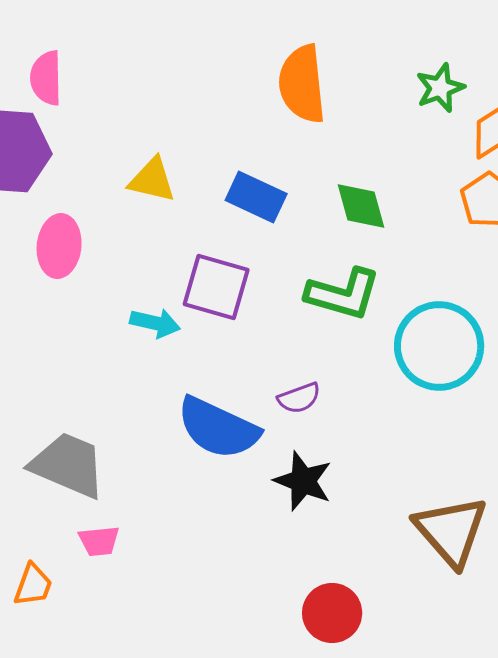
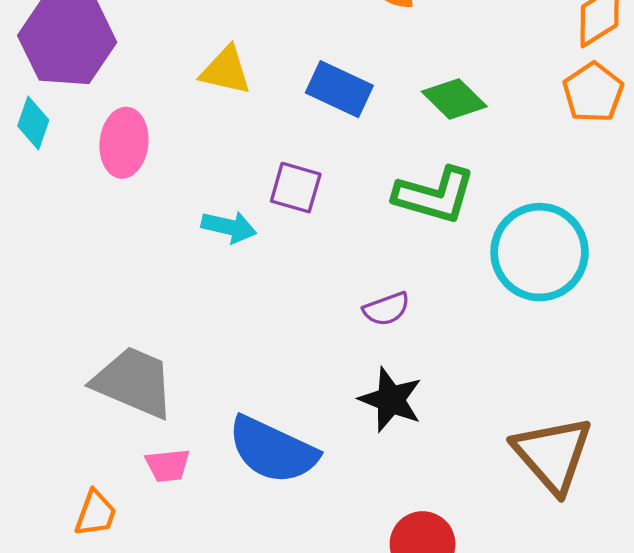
green diamond: (361, 206) -> (454, 99), turned -30
purple square: (216, 287) -> (296, 188), size x0.7
blue semicircle: (218, 428) -> (273, 450), moved

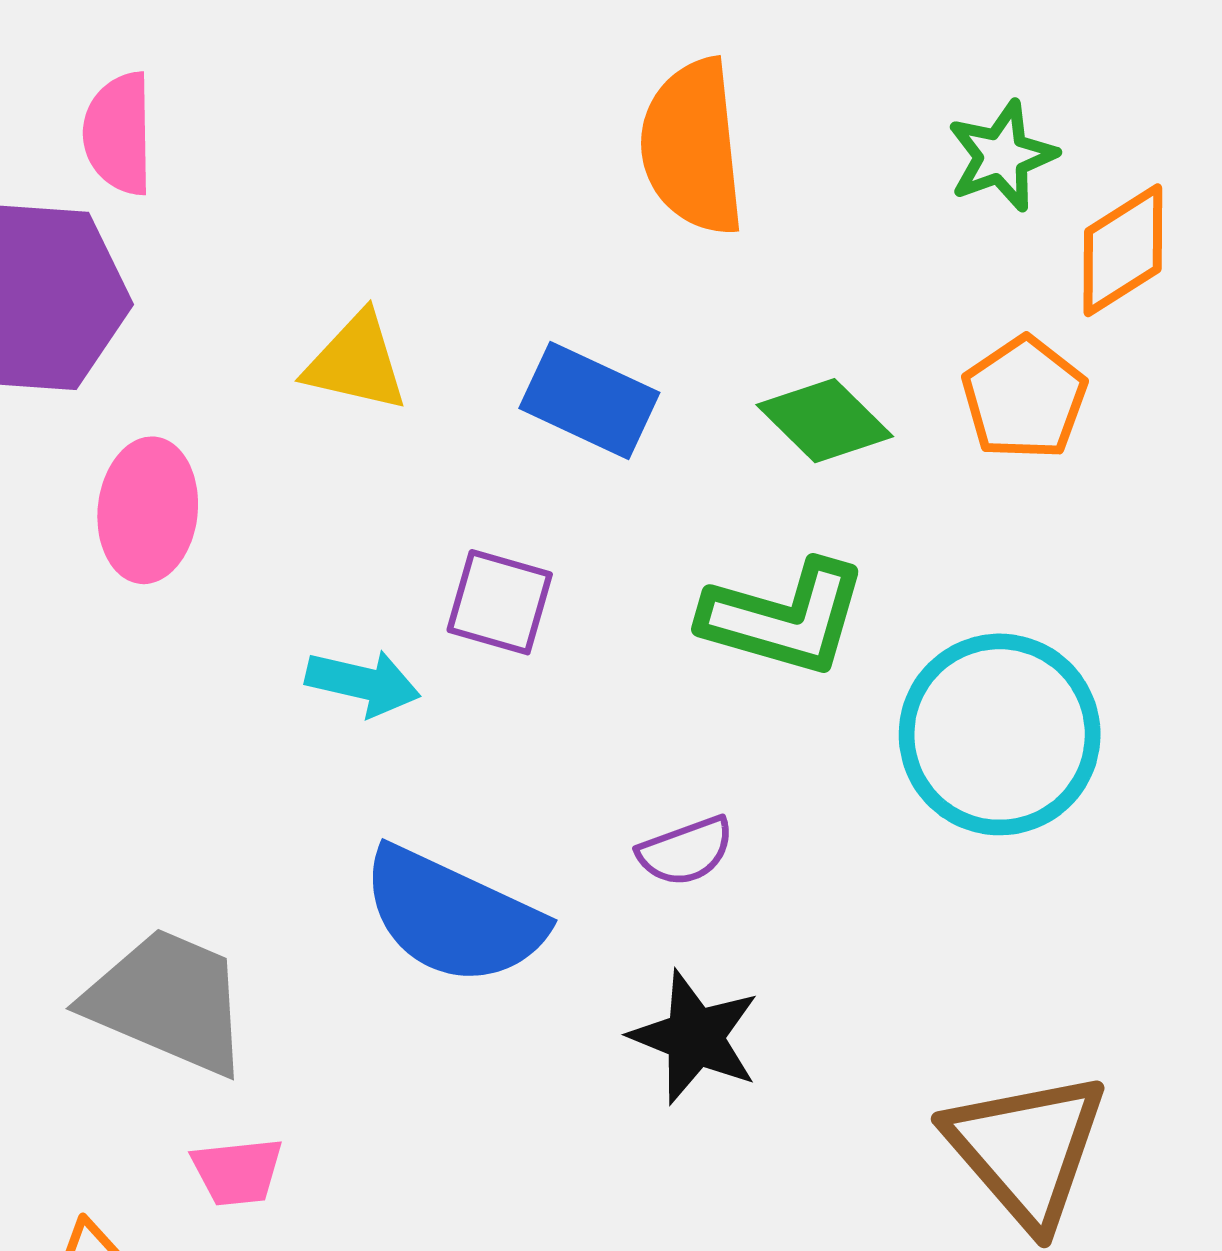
orange pentagon: (593, 92) -> (1024, 398), moved
blue semicircle: (273, 450) -> (453, 916), moved

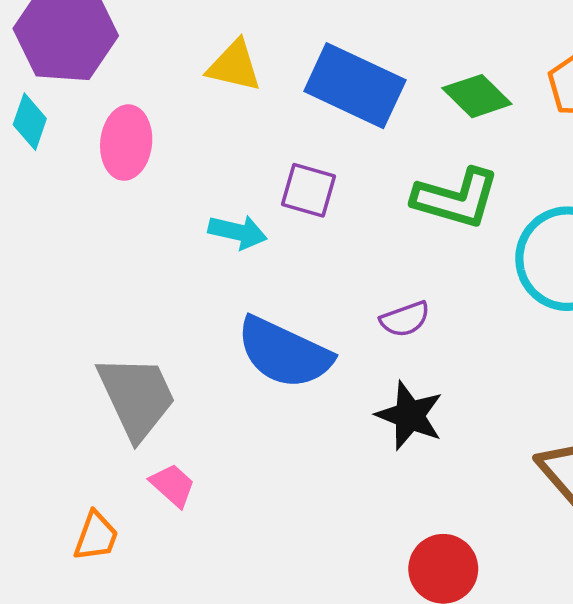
blue rectangle: (589, 400) -> (355, 86), size x1.4
gray trapezoid: (168, 1001) -> (137, 397), turned 42
pink trapezoid: (237, 1172) -> (173, 485), turned -132

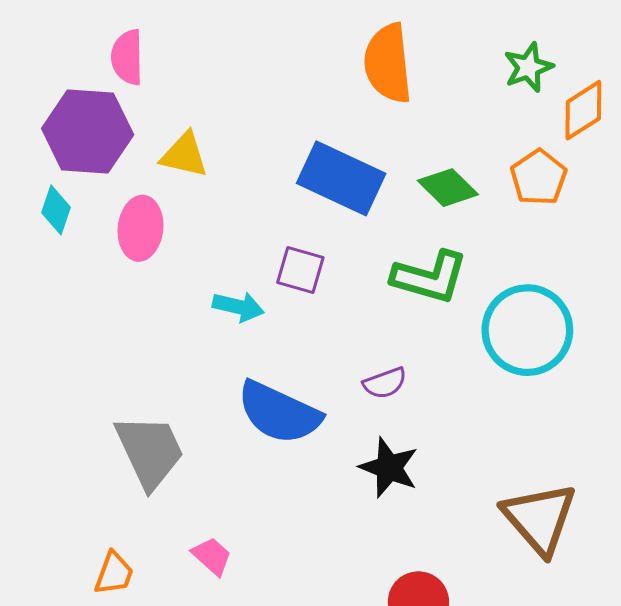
yellow triangle: (234, 66) -> (184, 155), moved
pink trapezoid: (173, 485) -> (212, 556), moved

